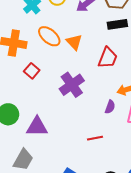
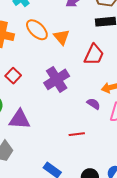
red square: (32, 71) -> (13, 76), moved
purple semicircle: (110, 107) -> (94, 104), turned -80

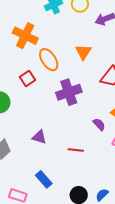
orange ellipse: (37, 30) -> (49, 60), moved
purple triangle: (19, 119) -> (39, 137), moved, size x0.7

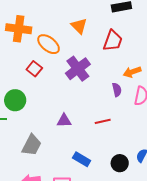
purple semicircle: (99, 124) -> (117, 90), turned 48

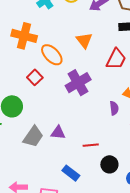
red line: (103, 121) -> (91, 145), moved
gray trapezoid: (32, 145) -> (33, 137), moved
black circle: (120, 163) -> (109, 164), moved

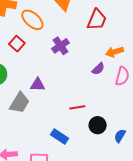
purple cross: (78, 83) -> (60, 46), size x0.7
purple semicircle: (114, 108) -> (98, 69), turned 56
purple triangle: (58, 133) -> (38, 85), moved

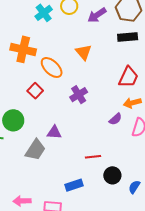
red trapezoid: (97, 20) -> (128, 77), moved
blue rectangle: (60, 137) -> (74, 185), turned -54

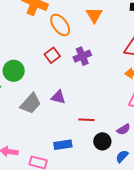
red square: (35, 91) -> (52, 55), moved
purple semicircle: (115, 119) -> (124, 129), moved
purple triangle: (54, 132) -> (58, 97), moved

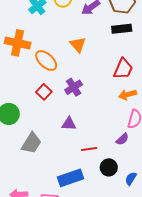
purple triangle: (58, 97) -> (69, 124), moved
purple semicircle: (124, 129) -> (122, 139), moved
blue rectangle: (63, 145) -> (71, 178), size x1.4

